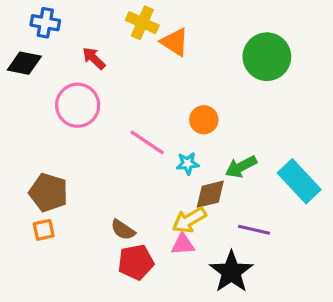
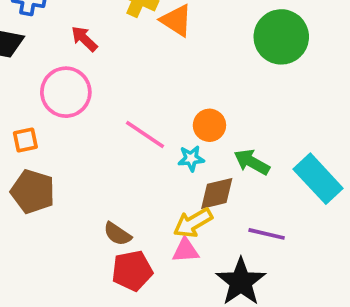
orange circle: (204, 120) -> (209, 125), moved
green arrow: (241, 167) -> (252, 162), turned 56
orange square: (44, 230) -> (25, 140), moved

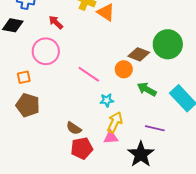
green circle: (281, 37) -> (168, 44), moved
cyan star: (191, 158) -> (107, 100), moved
brown diamond: (217, 193) -> (139, 54), moved, turned 35
yellow arrow: (193, 223) -> (115, 122), turned 145

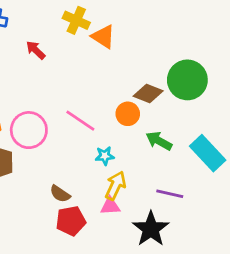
pink circle: (46, 51) -> (29, 130), moved

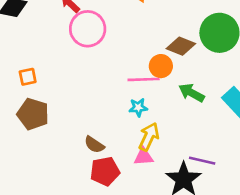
pink line: (80, 121) -> (144, 79), moved, turned -36
pink circle: (29, 130) -> (88, 29), moved
purple line: (170, 194) -> (202, 161), moved

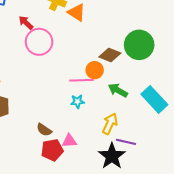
yellow arrow: (149, 137) -> (110, 124), moved
pink triangle: (144, 157) -> (69, 141), moved

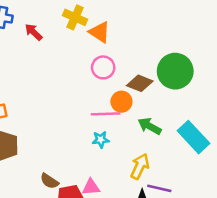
red arrow: (26, 23) -> (34, 32), moved
pink circle: (39, 42) -> (103, 67), moved, size x0.7
brown semicircle: (44, 130) -> (49, 181), moved

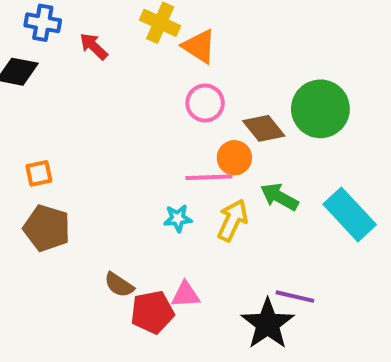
brown diamond: (140, 83) -> (264, 128), turned 30
cyan star: (101, 140) -> (178, 218), moved
yellow arrow: (140, 166) -> (232, 220), moved

